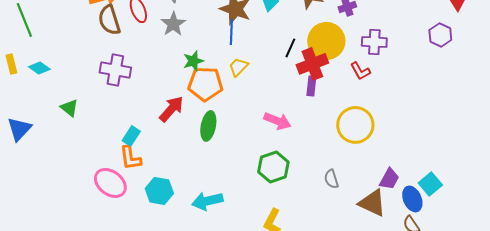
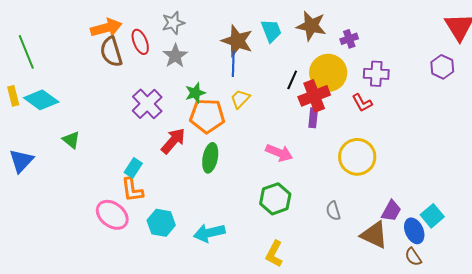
cyan diamond: (39, 68) -> (41, 100), size x1.6
purple cross: (115, 70) -> (147, 104), moved, turned 36

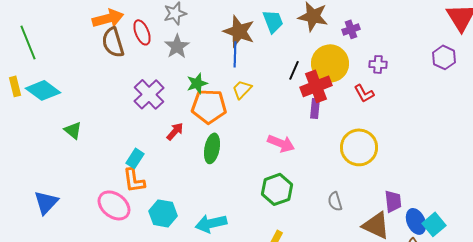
purple cross: (376, 74) -> (378, 64), size x0.7
red arrow: (173, 141) -> (175, 131), size x0.7
blue triangle: (21, 161) -> (46, 202), moved
purple trapezoid: (391, 211) -> (393, 201), turned -35
cyan square: (432, 216) -> (434, 224), moved

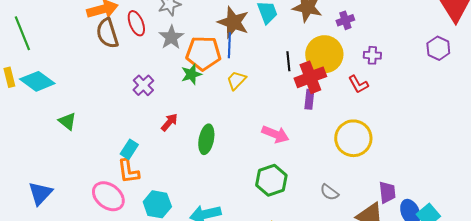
black line: (294, 70) -> (288, 61), turned -30
purple cross: (149, 94) -> (143, 85), size x0.7
orange pentagon: (209, 106) -> (203, 53), moved
gray semicircle: (335, 201) -> (329, 192), turned -36

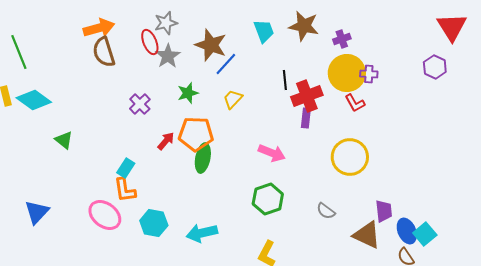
brown star: (233, 22) -> (211, 45), moved
red ellipse: (136, 23) -> (150, 42), moved
blue line: (229, 45) -> (226, 64), turned 40
orange pentagon: (203, 53) -> (196, 134), moved
yellow circle: (324, 54) -> (347, 73), moved

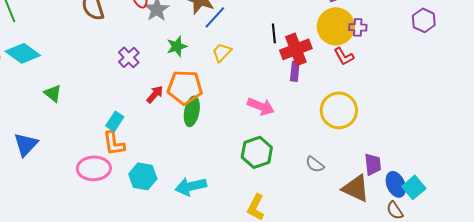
blue triangle: (37, 212) -> (26, 144), moved
pink ellipse: (105, 215) -> (94, 168), turned -40

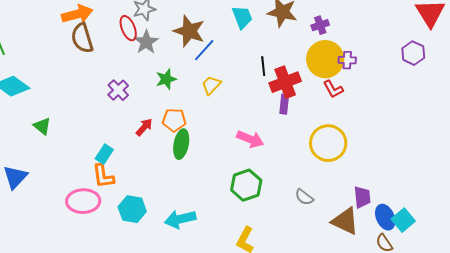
orange pentagon: (185, 87) -> (174, 120), size x0.7

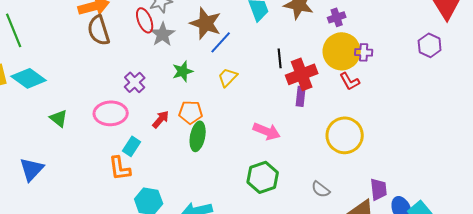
cyan rectangle: (104, 154) -> (132, 146), moved
pink ellipse: (83, 201) -> (111, 113), moved

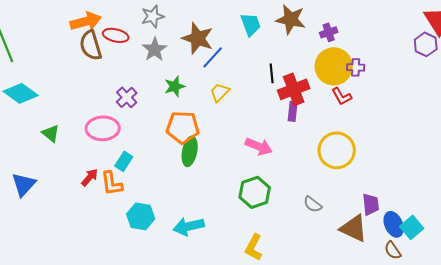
red ellipse: (145, 20) -> (116, 35), moved, turned -55
purple hexagon: (430, 45) -> (426, 44), moved
orange pentagon: (191, 112) -> (183, 127), size x1.4
red arrow: (161, 119) -> (90, 177), moved

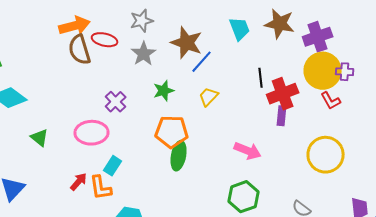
purple cross: (329, 32) -> (318, 37), size x1.6

